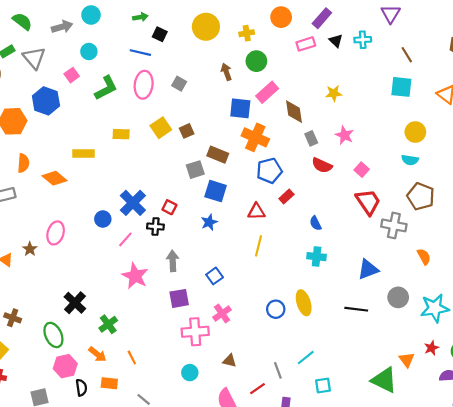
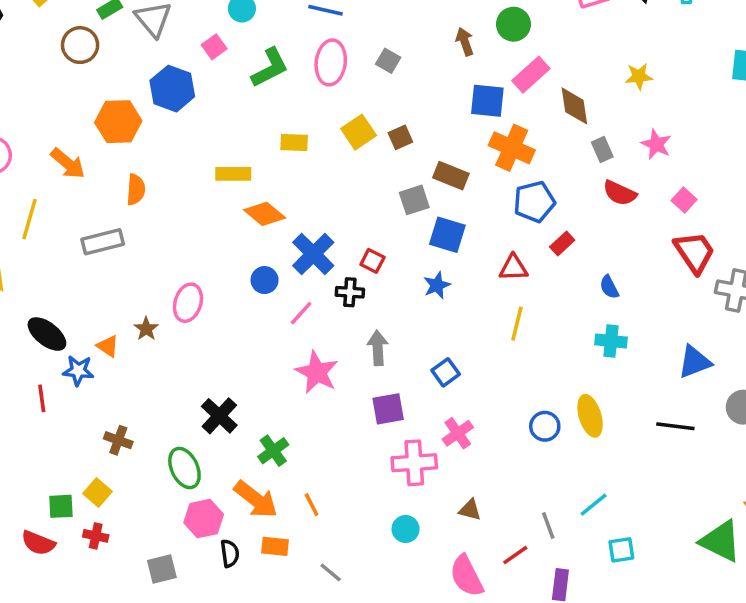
orange diamond: (55, 178) -> (265, 214), moved
orange arrow: (97, 354) -> (256, 499), size x1.5

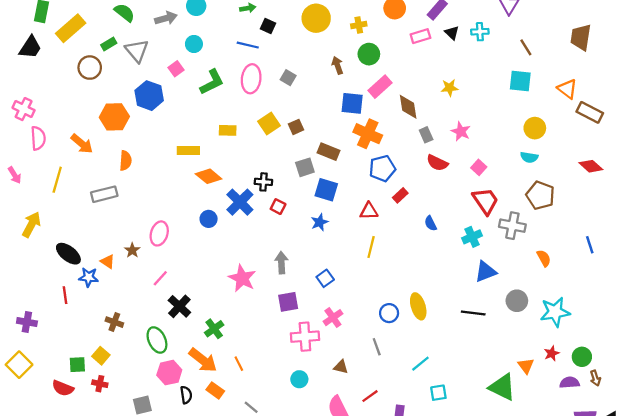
black cross: (350, 292) -> (263, 182), moved
pink line: (301, 313) -> (160, 278), moved
cyan cross: (611, 341) -> (472, 237), moved, turned -30
gray line: (548, 525) -> (377, 347), moved
orange rectangle: (275, 546) -> (215, 390), turned 30

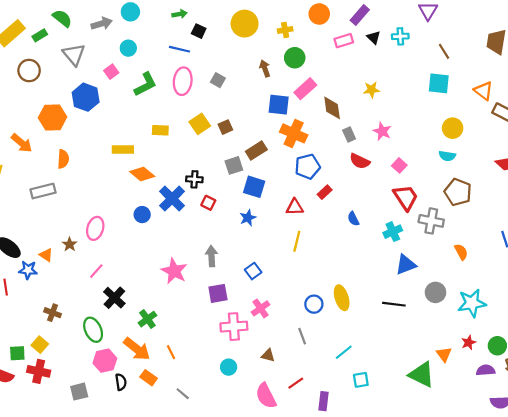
green rectangle: (109, 44) -> (40, 35), moved
brown rectangle: (329, 152) -> (256, 151), turned -54
red cross: (100, 384) -> (39, 371), size x1.5

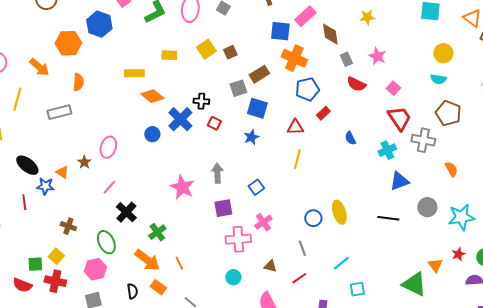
pink hexagon: (105, 361) -> (95, 269), moved
red line: (296, 383) -> (299, 278), moved

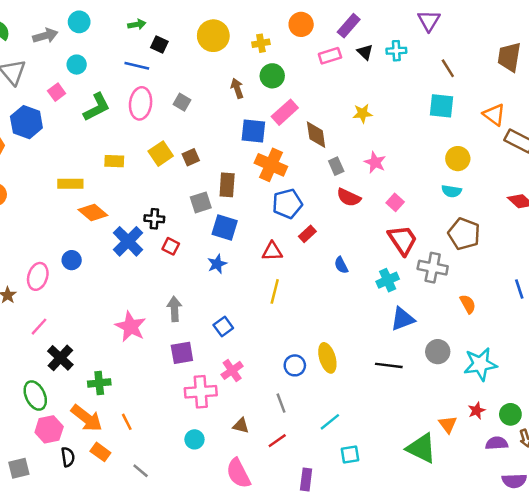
brown rectangle: (259, 74) -> (227, 185), turned -54
blue circle: (152, 134) -> (72, 260), moved
green cross: (157, 232) -> (99, 383), turned 30
pink hexagon: (95, 269) -> (49, 429), moved

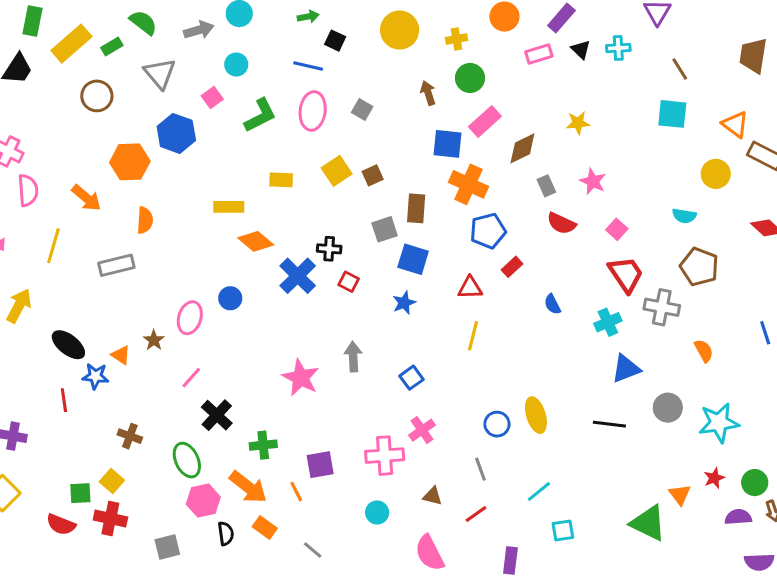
brown diamond: (316, 135) -> (522, 148), turned 72
yellow circle: (458, 159) -> (716, 174), moved
purple square: (182, 353) -> (320, 465), moved

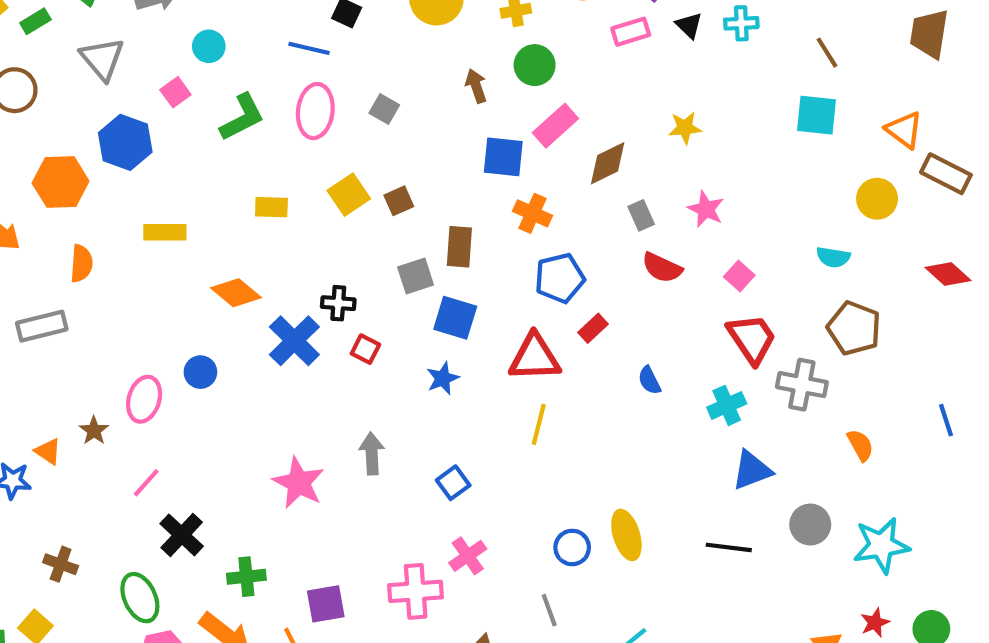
orange cross: (468, 184) -> (532, 213), size x0.7
yellow rectangle: (229, 207) -> (165, 232), moved
red triangle: (470, 288) -> (535, 357), size x1.5

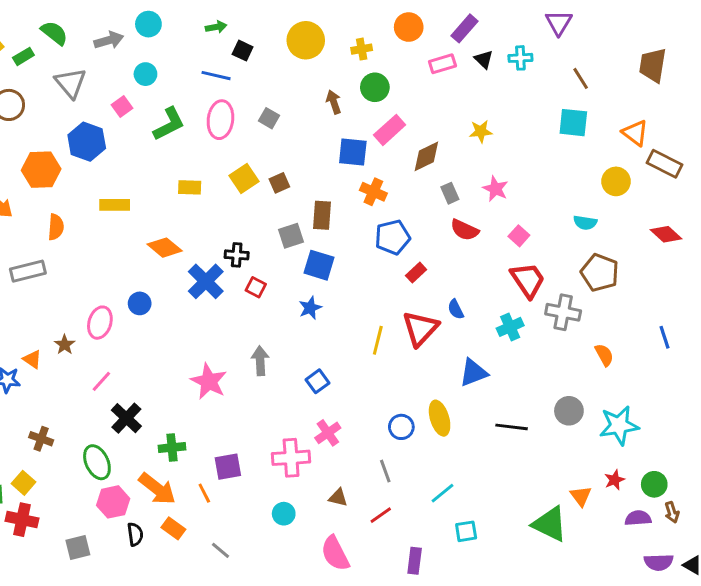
red triangle: (535, 357) -> (420, 328), moved, turned -45
blue triangle: (752, 470) -> (473, 373), moved

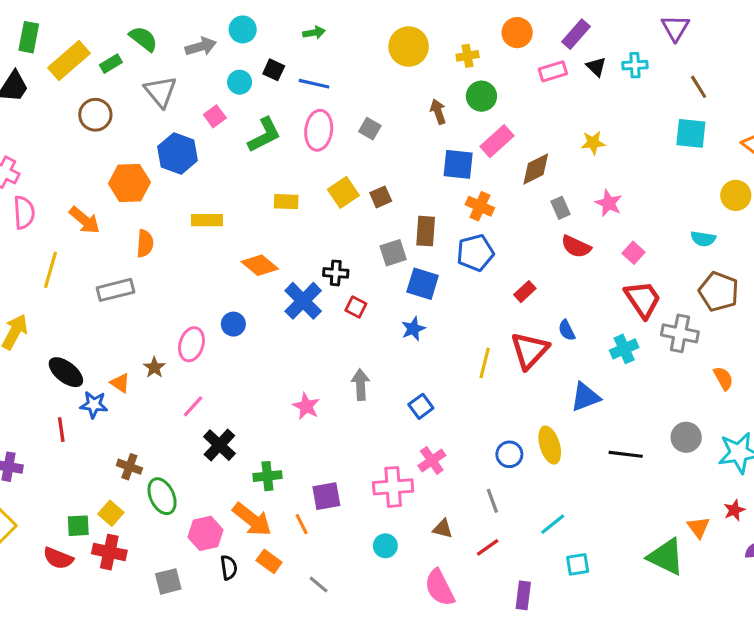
black square: (243, 51) -> (274, 70), moved
blue pentagon: (393, 237) -> (475, 253), moved
pink star: (209, 381) -> (306, 406), size x0.7
green ellipse: (97, 462) -> (162, 496), moved

